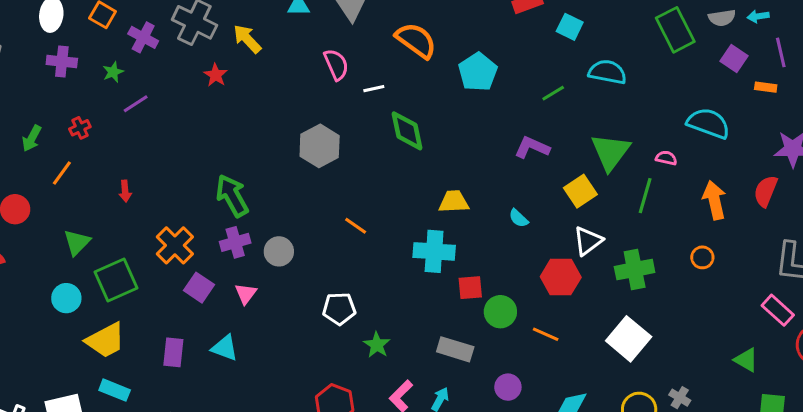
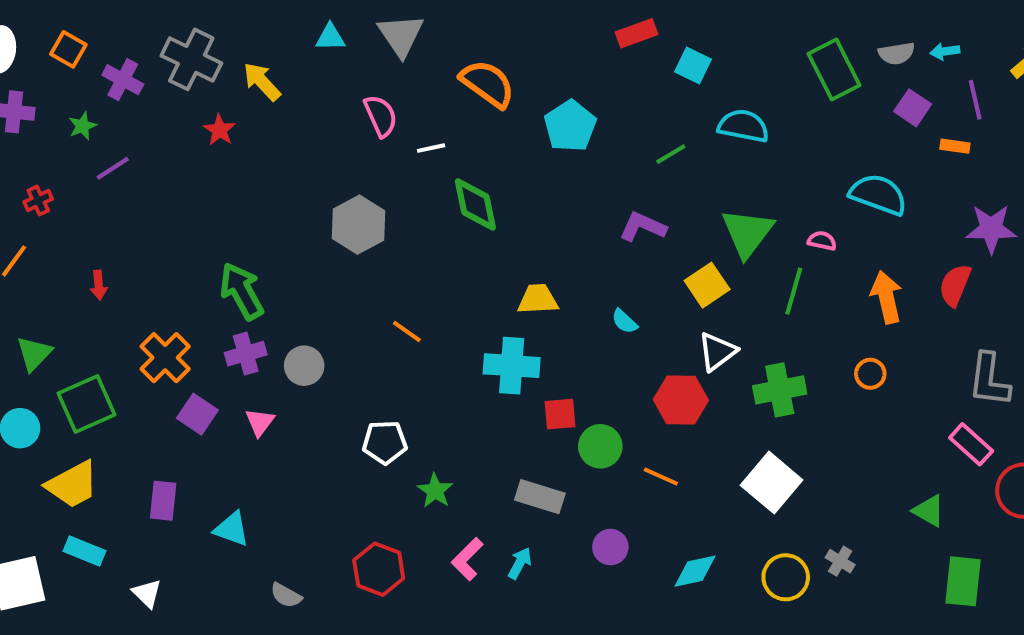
cyan triangle: (225, 348) -> (232, 529), moved

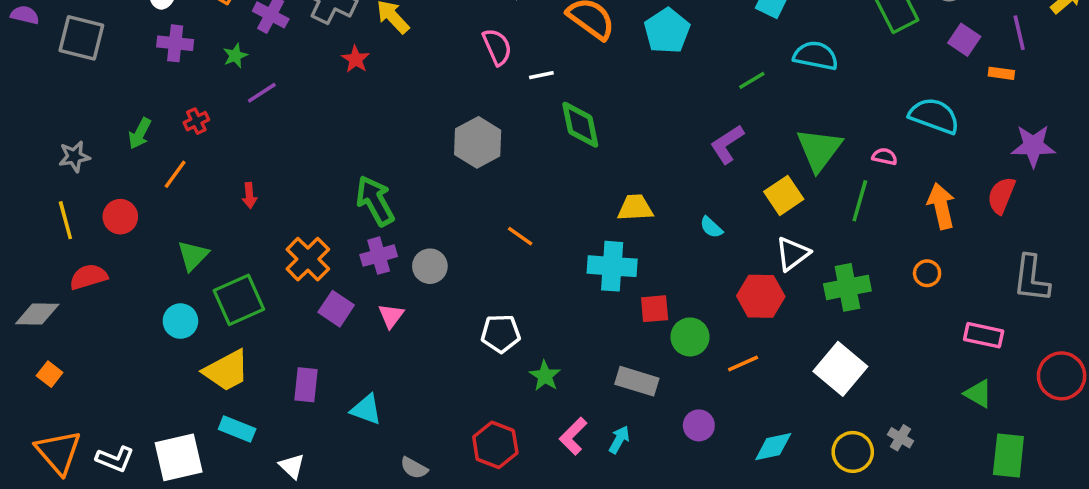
cyan pentagon: (570, 126) -> (667, 31), moved
purple L-shape: (643, 227) -> (727, 144), turned -57
pink rectangle: (971, 444) -> (984, 335), moved, turned -30
orange line: (661, 477) -> (743, 363), turned -48

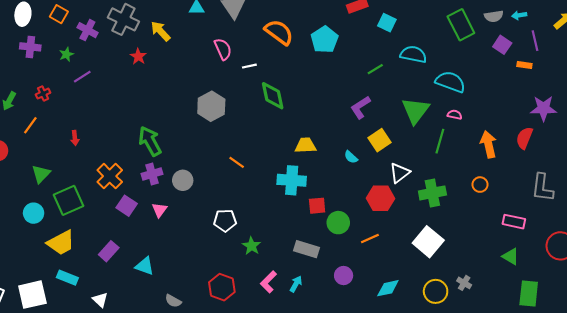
cyan semicircle: (934, 116) -> (450, 82), moved
yellow square: (784, 195) -> (379, 140), moved
purple rectangle: (306, 385) -> (109, 251), turned 36

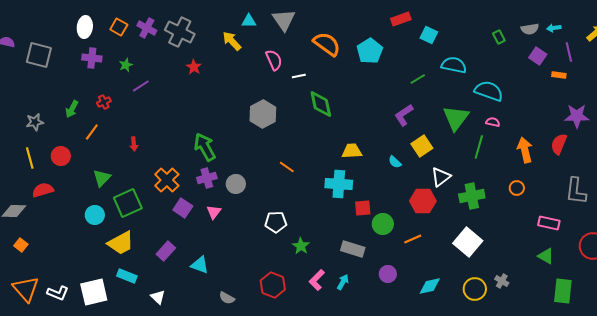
green rectangle: (461, 25) -> (499, 37), size x0.5
purple cross: (87, 30) -> (147, 28), moved
yellow arrow: (160, 31) -> (232, 41), moved

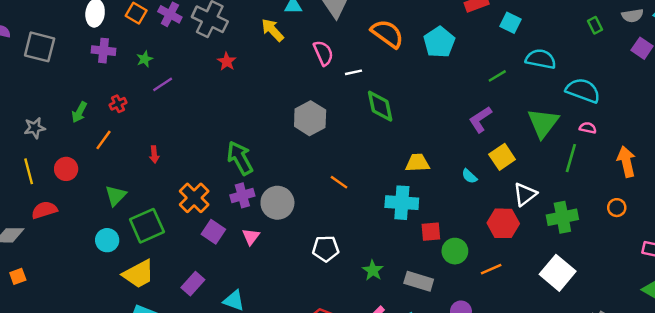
gray circle: (236, 184) -> (277, 203), size x1.4
orange square: (21, 245) -> (18, 276), turned 32
green star: (301, 246) -> (373, 270), moved

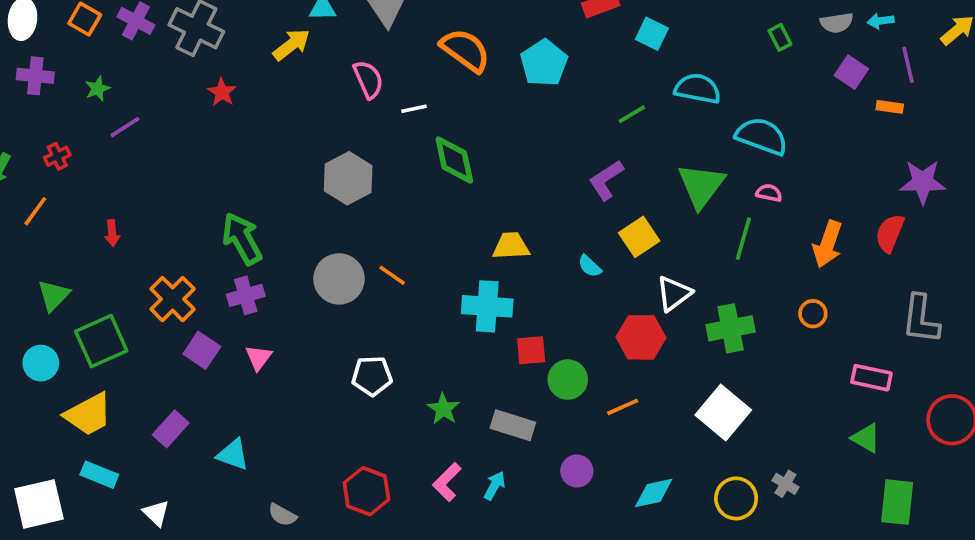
yellow arrow: (273, 30) -> (291, 45), turned 95
orange arrow: (626, 162) -> (828, 244), turned -148
gray circle: (277, 203) -> (339, 279), moved

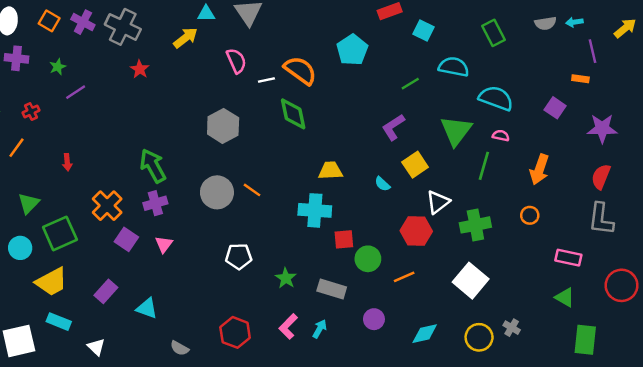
green rectangle: (780, 37) -> (494, 33), moved, size x1.5
orange semicircle: (465, 50) -> (300, 70), moved
purple square: (851, 72) -> (555, 108), moved
red semicircle: (890, 233) -> (601, 177), moved

